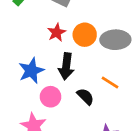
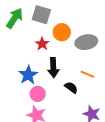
orange circle: (85, 35) -> (62, 32), moved
pink circle: (51, 97) -> (38, 94), moved

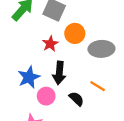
pink circle: (38, 94) -> (46, 96), moved

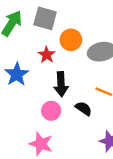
blue star: (29, 77) -> (17, 74), moved

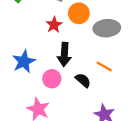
blue star: (17, 74) -> (24, 61), moved

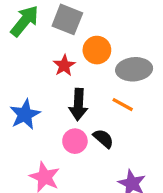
orange line: (104, 67) -> (123, 105), moved
pink circle: (52, 79) -> (75, 141), moved

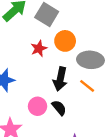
black arrow: (78, 105) -> (60, 79), moved
orange line: (123, 105) -> (87, 86), moved

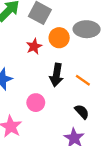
gray ellipse: (90, 60) -> (87, 29), moved
black semicircle: (59, 108) -> (82, 112), moved

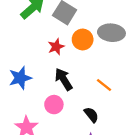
black arrow: (56, 75) -> (64, 79), moved, turned 135
black semicircle: (82, 112) -> (91, 115), moved

